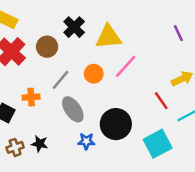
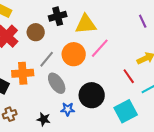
black cross: (74, 27) -> (58, 16), turned 30
orange circle: (94, 74) -> (74, 54), size x1.5
orange cross: (31, 97) -> (23, 73), size x1.5
black star: (40, 144) -> (44, 119), moved

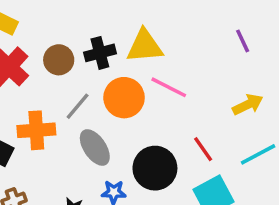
black cross: (58, 16) -> (100, 53), moved
pink line: (100, 48) -> (169, 87), turned 75
red line: (129, 76) -> (203, 149), moved

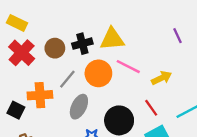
yellow arrow: (248, 105) -> (162, 78), moved
gray ellipse: (95, 147) -> (79, 107), turned 60

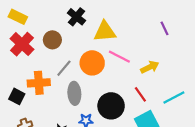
black cross: (82, 44) -> (76, 17), moved, turned -36
gray ellipse: (79, 107) -> (74, 93), turned -30

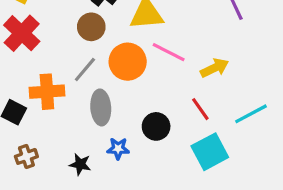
brown circle: (52, 40) -> (91, 27), moved
black circle: (111, 106) -> (156, 126), size x0.7

